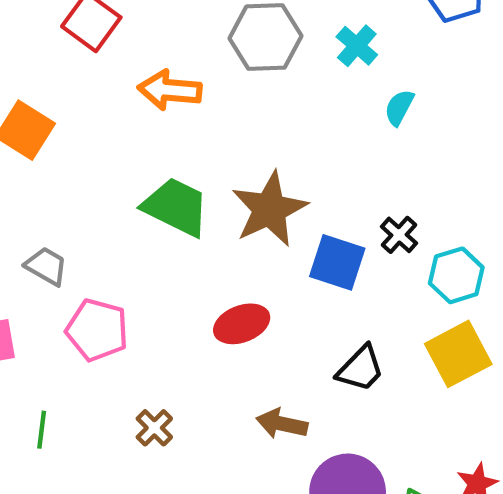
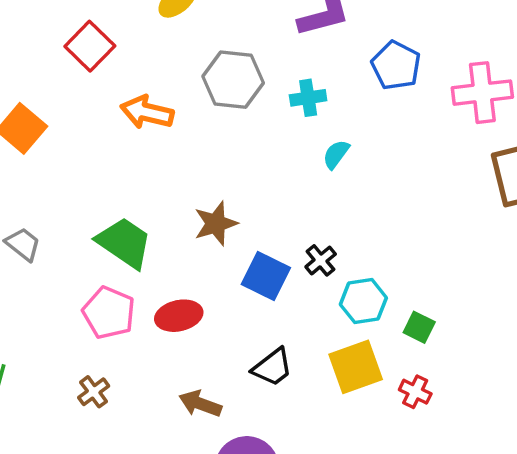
cyan cross: (357, 46) -> (308, 98), turned 32
green trapezoid: (176, 207) -> (124, 243), moved
brown star: (269, 209) -> (216, 223), size x0.7
pink pentagon: (97, 330) -> (109, 313), moved

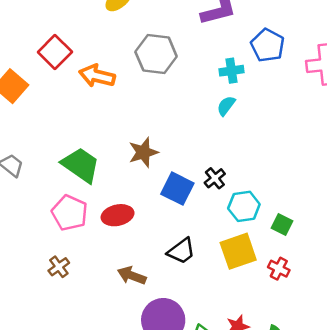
red square: (90, 46) -> (55, 52), moved
cyan cross: (308, 98) -> (231, 71), moved

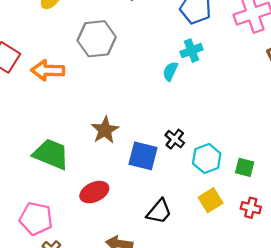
cyan cross: (231, 71) -> (192, 51), moved
pink pentagon: (70, 213) -> (36, 219), moved
yellow square: (238, 251) -> (211, 200), size x0.7

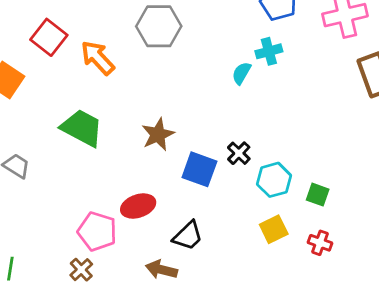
orange arrow: (48, 70) -> (98, 58), turned 40
green trapezoid: (51, 154) -> (82, 128), moved
black trapezoid: (159, 212) -> (188, 236), moved
pink pentagon: (36, 219) -> (97, 231), moved

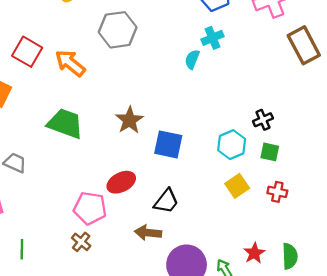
black cross: (239, 153) -> (263, 120), moved, turned 30

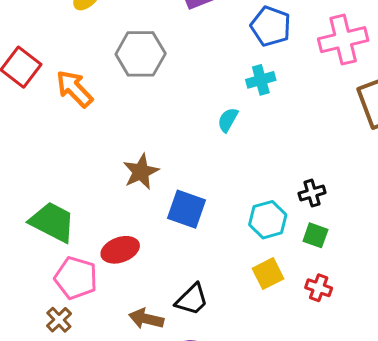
cyan semicircle: (192, 59) -> (228, 120), moved
green trapezoid: (65, 124) -> (52, 222), moved
black trapezoid: (166, 201) -> (192, 299), moved

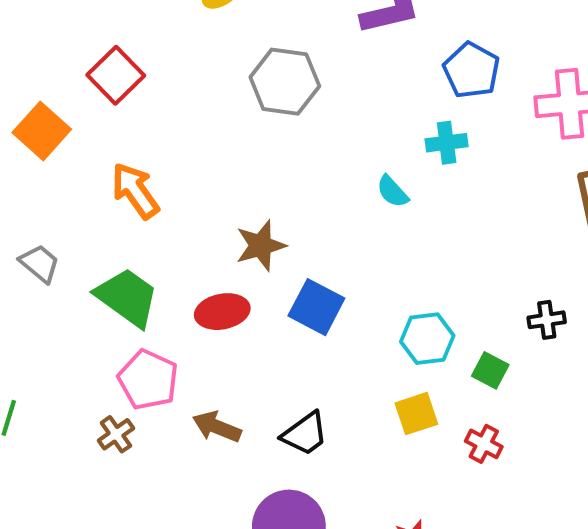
orange arrow: (74, 89) -> (135, 191), moved
cyan semicircle: (228, 120) -> (392, 192), turned -80
black cross: (312, 193) -> (547, 320), moved
red ellipse: (120, 250) -> (222, 312), moved
brown arrow: (146, 319) -> (217, 427), moved

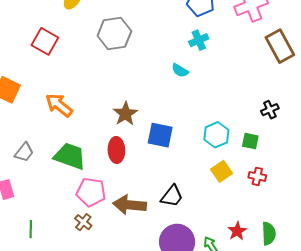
red square: (116, 75) -> (45, 41), moved
gray trapezoid: (40, 263) -> (24, 152), turned 105
red ellipse: (222, 312) -> (116, 150), turned -65
brown arrow: (217, 427) -> (130, 205), size x1.4

